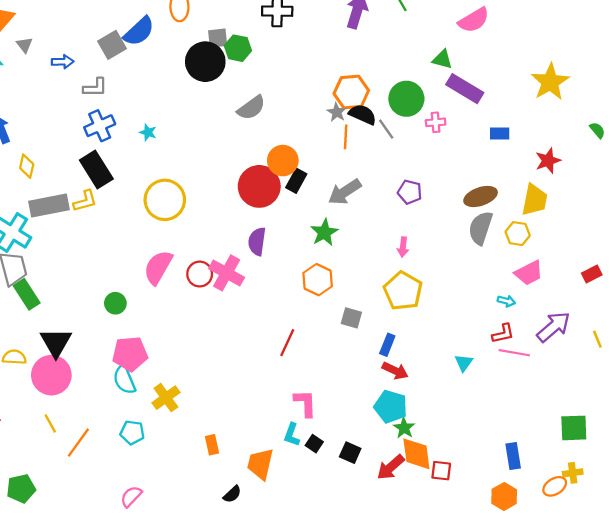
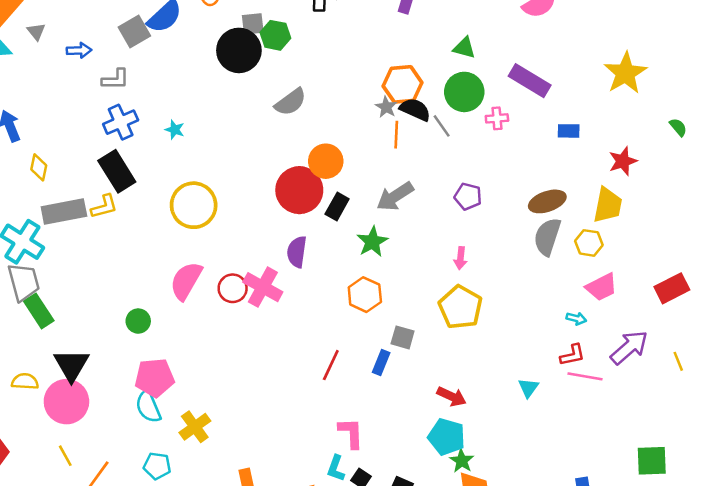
green triangle: (442, 59) -> (464, 48), moved
black rectangle: (296, 181) -> (337, 206), moved
red rectangle: (592, 274) -> (672, 288), size x1.5
blue rectangle: (387, 345) -> (381, 363), moved

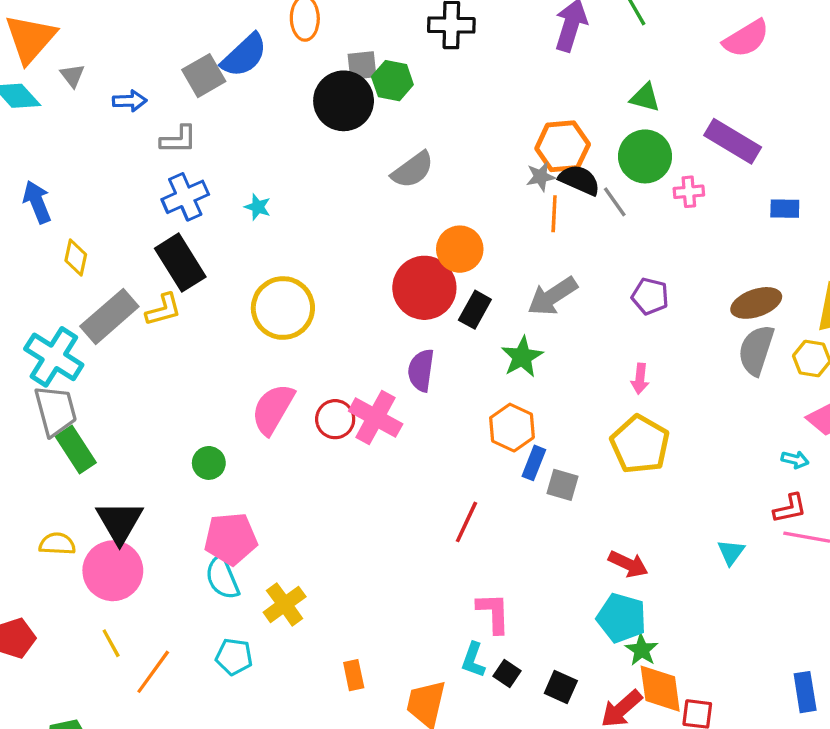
gray star: (386, 107) -> (541, 177), turned 30
gray rectangle: (64, 212) -> (109, 316), turned -30
blue rectangle: (381, 363) -> (534, 463), moved

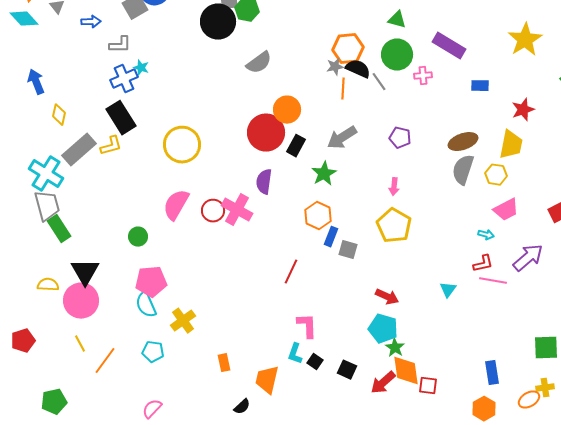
cyan star: (258, 207) -> (141, 68), moved

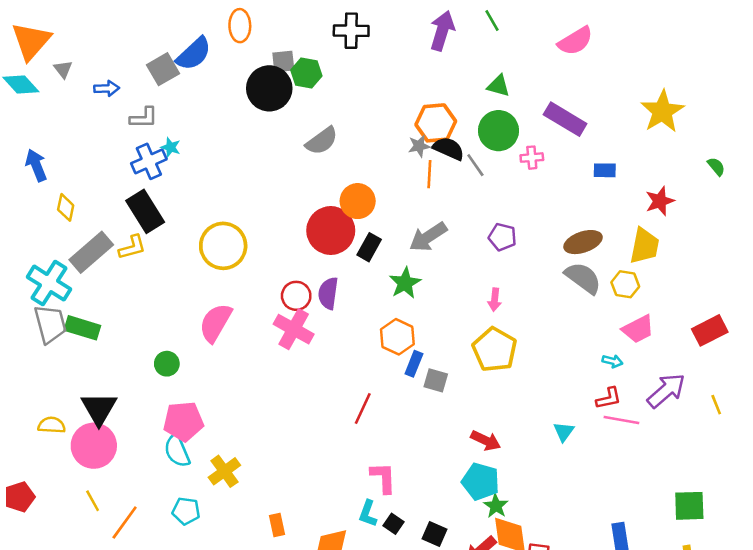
gray semicircle: (463, 170) -> (583, 278), turned 108
red circle: (213, 211) -> (296, 296), moved
green rectangle: (59, 229) -> (82, 328), moved, turned -40

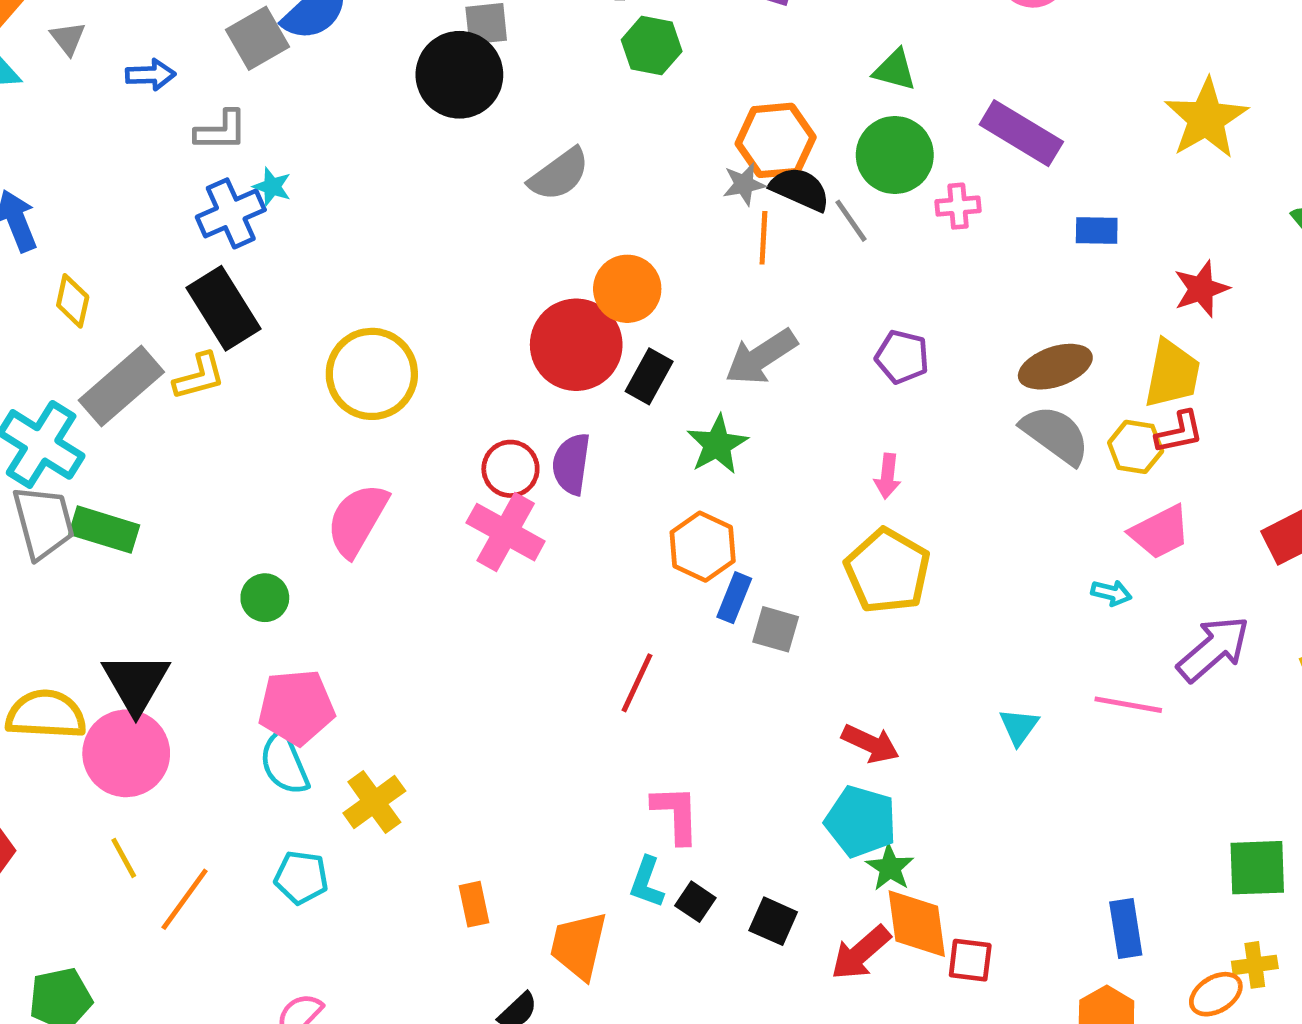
green hexagon: (306, 73) -> (652, 46), moved
red L-shape: (609, 398) -> (1179, 432), moved
yellow semicircle: (52, 425) -> (46, 714), size x1.5

